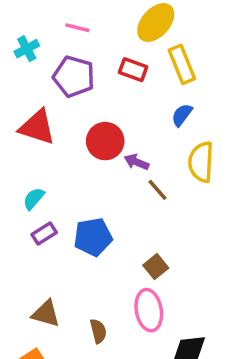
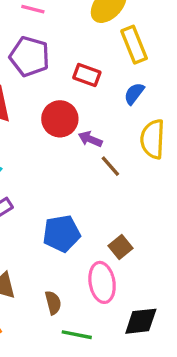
red rectangle: (133, 70) -> (87, 75), moved
blue pentagon: (93, 237) -> (62, 234), moved
brown square: (156, 267) -> (121, 247), moved

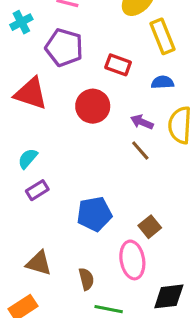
blue semicircle: (134, 94) -> (162, 82), turned 50
purple arrow: (90, 139) -> (142, 122), moved

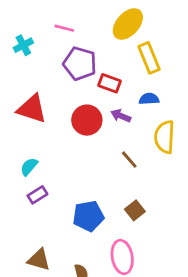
purple pentagon: (64, 47) -> (80, 64), moved
purple arrow: (142, 122) -> (121, 116), moved
brown square: (150, 227) -> (135, 210), moved

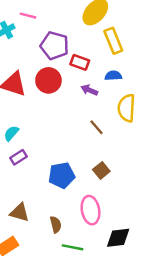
pink line: (64, 28) -> (28, 16), moved
red circle: (87, 120) -> (48, 80), moved

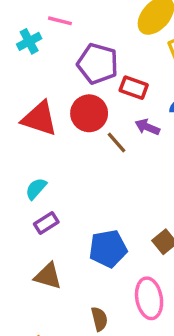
brown line: (96, 127) -> (117, 142), moved
brown triangle: (20, 212) -> (48, 276), moved

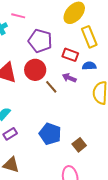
red rectangle: (134, 88) -> (70, 55), moved
blue pentagon: (108, 249) -> (50, 134), moved, turned 30

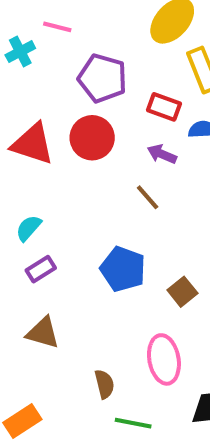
brown line: (51, 87) -> (148, 197), moved

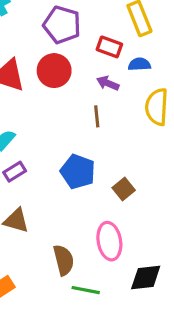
brown line: (148, 197) -> (97, 116), turned 35
brown semicircle: (104, 384) -> (64, 260), size x1.4

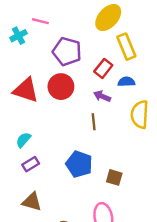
red rectangle: (109, 47) -> (103, 68), turned -72
brown square: (124, 189) -> (114, 177), turned -35

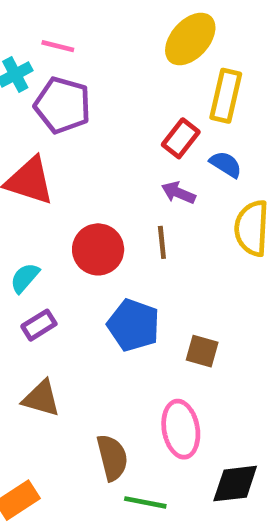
yellow rectangle: (126, 47) -> (226, 96), turned 35
purple pentagon: (67, 51) -> (63, 105), moved
blue semicircle: (126, 82) -> (226, 164), turned 35
red circle: (61, 87) -> (98, 249), moved

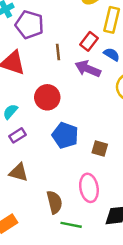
purple arrow: (178, 193) -> (88, 69), size x1.5
brown line: (162, 242) -> (58, 52), moved

